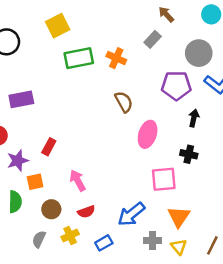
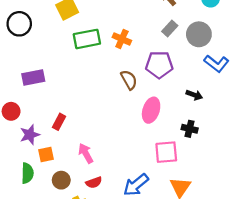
gray rectangle: (153, 39) -> (170, 28), moved
purple pentagon: (176, 86) -> (159, 65), moved
black arrow: (194, 118) -> (194, 95), turned 98

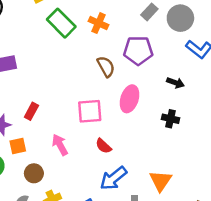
green rectangle: (87, 39) -> (61, 23), turned 56
pink square: (166, 152) -> (90, 111), moved
red semicircle: (94, 182) -> (103, 146), moved, turned 63

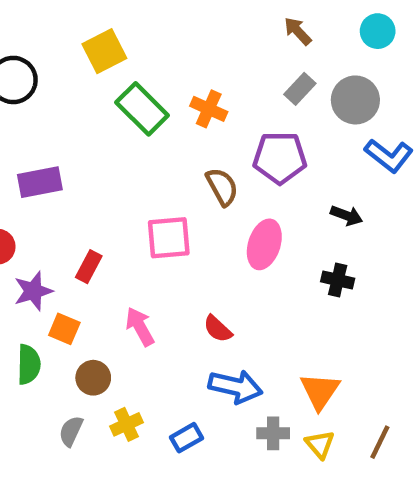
pink square: (90, 111) -> (169, 238), moved
orange square: (18, 146) -> (64, 329), turned 35
blue arrow: (113, 178) -> (235, 387), turned -128

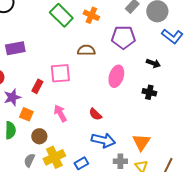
brown semicircle: (222, 187) -> (86, 50), moved, turned -60
pink square: (169, 238) -> (60, 73), moved
yellow cross: (127, 424) -> (54, 157), size x1.5

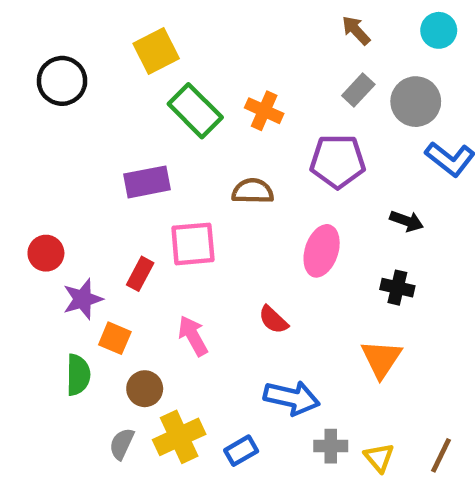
purple rectangle: (15, 48) -> (147, 182), moved
red semicircle: (95, 114) -> (273, 320), moved
orange triangle: (141, 142) -> (381, 359), moved

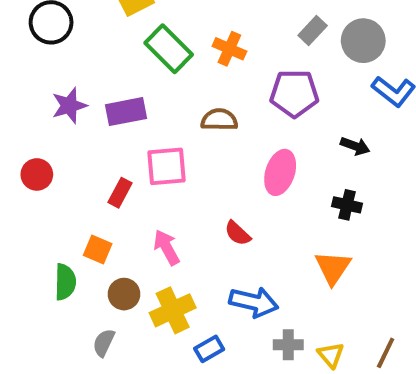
purple star: (83, 299) -> (69, 106), moved
yellow cross: (179, 437) -> (173, 310), moved

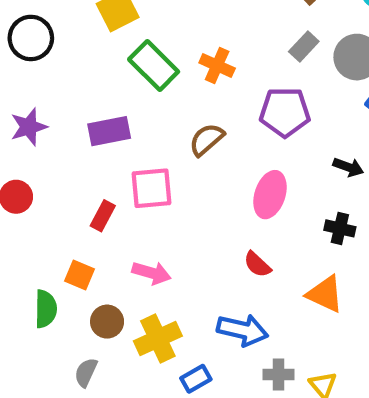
purple star: (69, 106) -> (29, 127), moved
brown semicircle: (219, 120) -> (207, 140), turned -42
red semicircle: (238, 233) -> (257, 264), moved
pink arrow: (167, 247) -> (151, 273), turned 135
orange triangle: (333, 268) -> (325, 294), turned -39

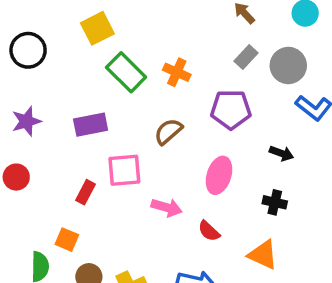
pink arrow: (151, 273) -> (167, 207), moved

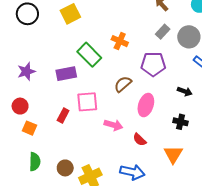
black circle: (28, 50) -> (27, 14), moved
green rectangle: (126, 72) -> (89, 55), moved
brown semicircle: (168, 131) -> (123, 84), moved
orange square: (67, 240) -> (30, 128), moved
orange triangle: (263, 255) -> (173, 154), turned 36

